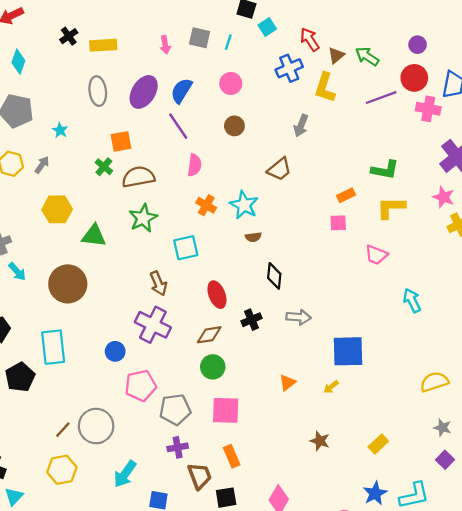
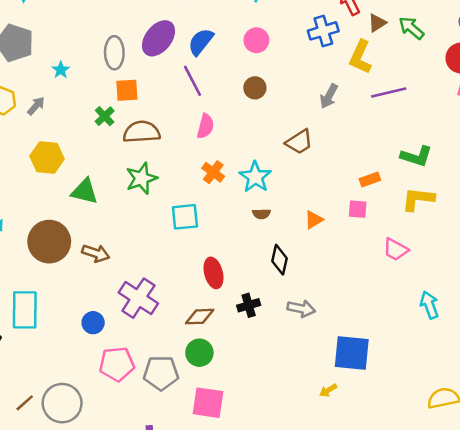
gray ellipse: (98, 91) -> (114, 53), moved
purple line: (381, 98) -> (389, 93), moved
brown arrow: (158, 283) -> (96, 253), moved, turned -55
orange triangle: (287, 383) -> (314, 220), moved
gray pentagon: (175, 410) -> (161, 373), moved

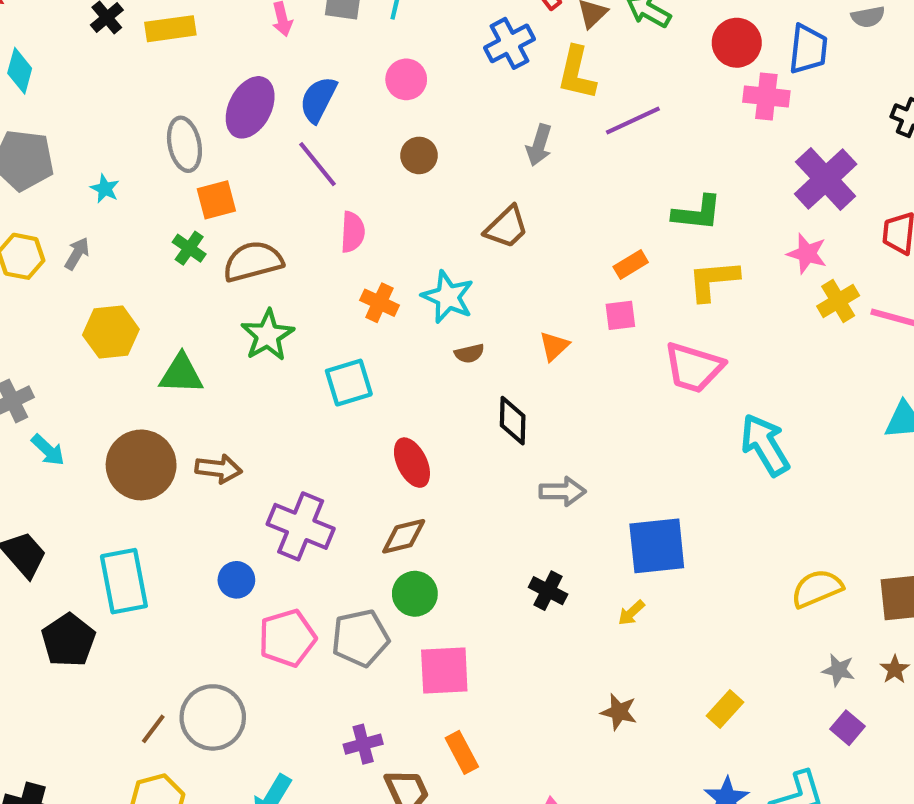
pink trapezoid: (396, 249) -> (694, 368), size x1.4
black cross: (249, 305) -> (548, 591), moved, turned -35
cyan arrow: (429, 305) -> (765, 445), size x1.4

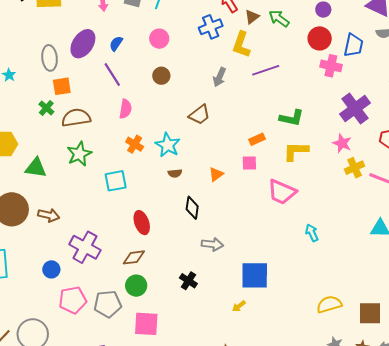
blue semicircle: (318, 99) -> (116, 44), size x0.7
cyan arrow: (765, 445) -> (312, 233), size x0.6
black cross: (548, 591) -> (188, 281), moved

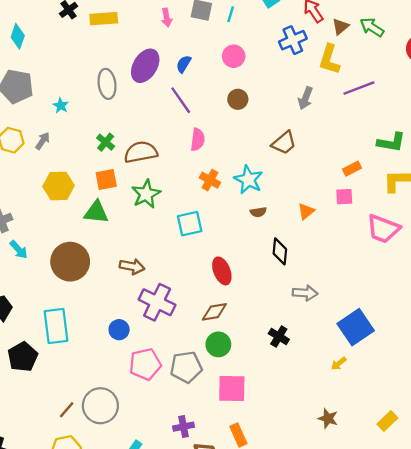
orange square: (62, 86) -> (106, 179), moved
brown arrow: (49, 215) -> (132, 266), moved
blue square: (255, 275) -> (356, 327), turned -32

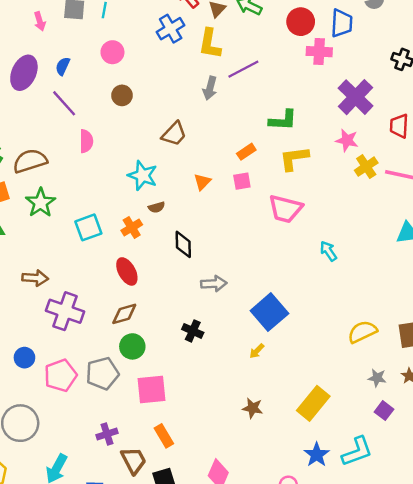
gray arrow: (305, 98) -> (210, 88), moved
orange cross: (210, 180) -> (132, 228), moved, turned 36
orange triangle: (306, 211) -> (202, 182), moved
blue circle: (119, 330) -> (24, 358), moved
yellow rectangle: (387, 421) -> (313, 403), size x1.6

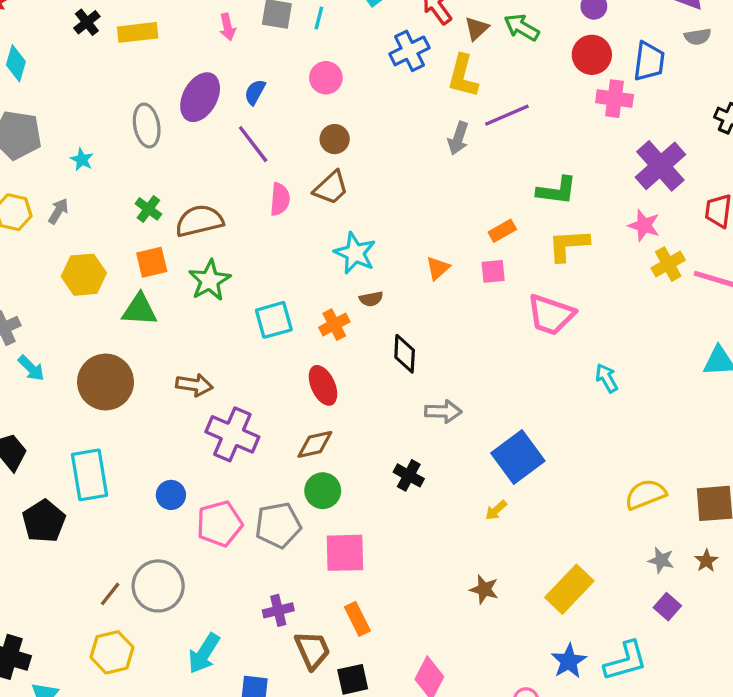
brown trapezoid: (174, 134) -> (331, 188), moved

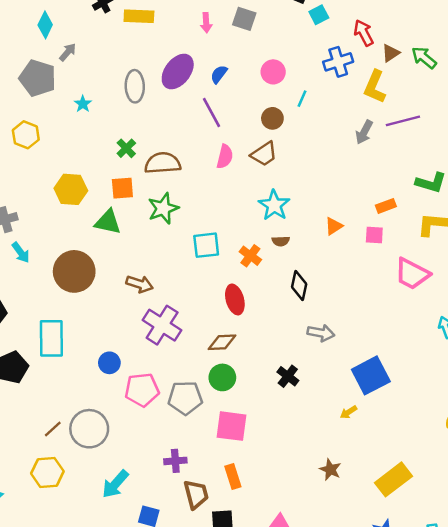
cyan line: (319, 18) -> (302, 99), moved
gray arrow: (58, 211) -> (68, 52), moved
orange cross: (334, 325) -> (250, 256), turned -35

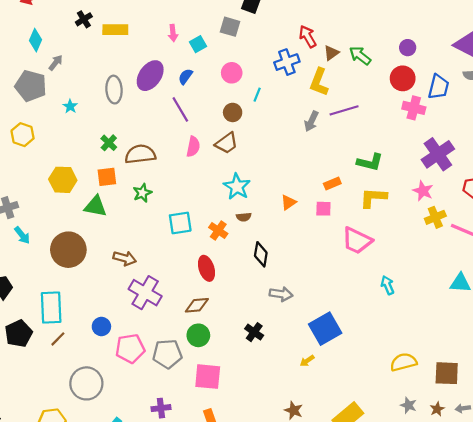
cyan square: (319, 15) -> (198, 44), moved
gray square: (244, 19) -> (230, 27), moved
green star: (163, 208) -> (142, 193), size x0.7
brown line: (53, 429) -> (58, 339), moved

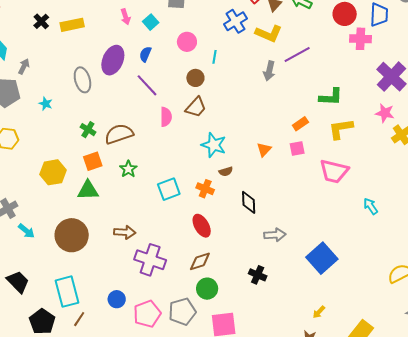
yellow L-shape: (319, 82) -> (269, 33), turned -76
yellow arrow: (307, 361) -> (319, 312), moved

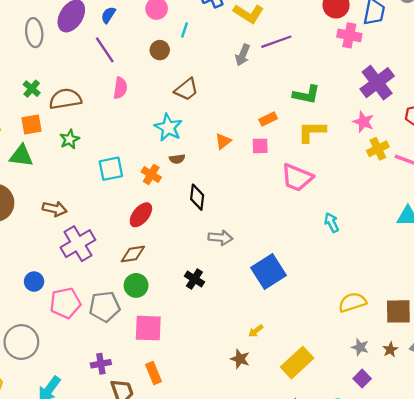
brown trapezoid: (196, 107) -> (186, 89), moved
red ellipse: (202, 226) -> (141, 215), turned 60
purple cross: (150, 260) -> (78, 244), turned 32

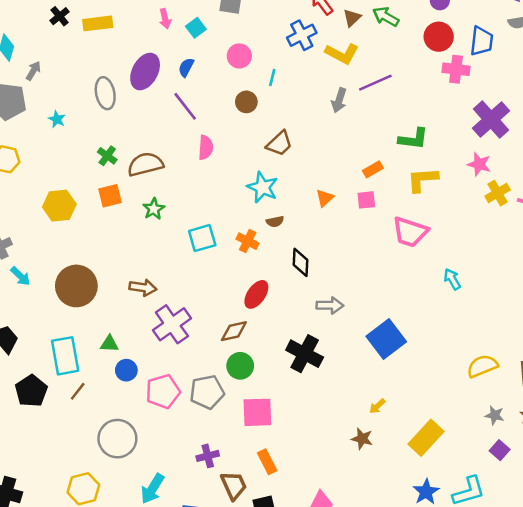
green triangle: (21, 156) -> (109, 344), moved, size x0.7
red ellipse: (141, 215) -> (256, 294), moved
black cross: (194, 279) -> (305, 354), size x1.6

